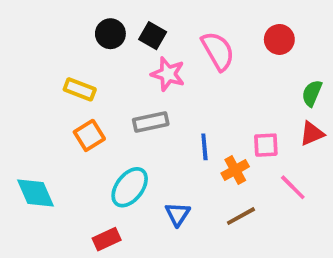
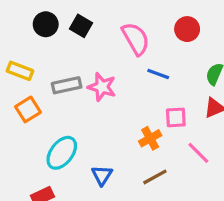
pink star: (168, 74) -> (102, 87), moved
gray rectangle: (151, 122) -> (67, 85), moved
blue line: (204, 147) -> (158, 74), moved, turned -65

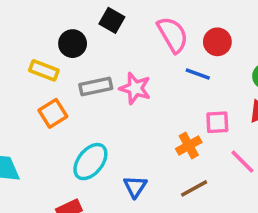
black circle: (46, 24) -> (73, 44), moved
red circle: (187, 29) -> (217, 42), moved

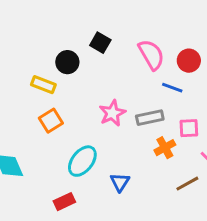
gray rectangle: (96, 87) -> (150, 118), moved
pink star: (135, 88) -> (112, 113), moved, turned 30
brown line: (194, 188) -> (187, 184), moved

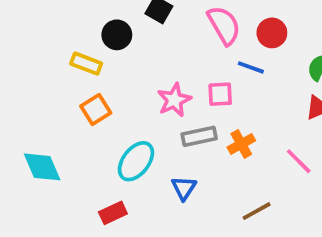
gray rectangle: (150, 118) -> (199, 136), moved
pink square: (189, 128) -> (220, 94), moved
brown line: (187, 184) -> (257, 211), moved

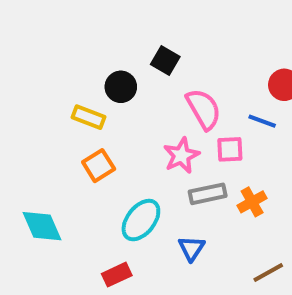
pink semicircle: (224, 25) -> (204, 109), moved

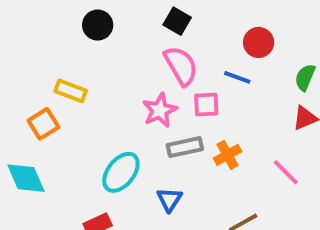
black square: (165, 61) -> (177, 21), moved
black circle: (121, 87) -> (98, 25), moved
yellow rectangle: (89, 117) -> (71, 91), moved
orange square: (99, 166) -> (43, 124), moved

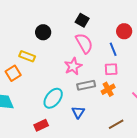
black circle: (98, 25) -> (43, 32), moved
blue line: (237, 77) -> (113, 49), turned 48
pink square: (206, 104) -> (111, 69), moved

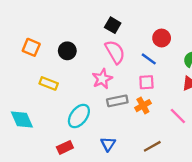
black circle: (43, 32) -> (67, 51), moved
blue line: (113, 49) -> (149, 59), turned -32
yellow rectangle: (27, 56) -> (49, 83), moved
orange square: (13, 73) -> (31, 47), moved, turned -35
blue triangle: (78, 112) -> (108, 144), moved

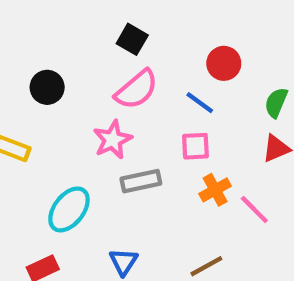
pink semicircle: (115, 52) -> (137, 90), turned 80
orange cross: (143, 106) -> (215, 190), moved

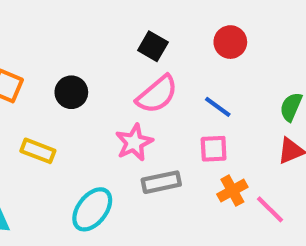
red circle: (224, 63) -> (230, 42), moved

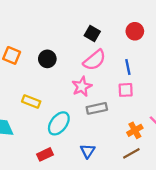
blue line: (218, 107) -> (128, 67), turned 42
yellow rectangle: (38, 151) -> (31, 102), moved
orange cross: (232, 191) -> (135, 130), moved

